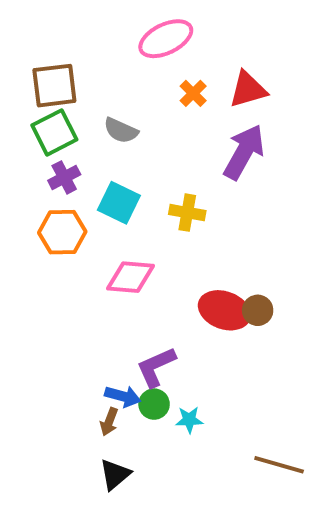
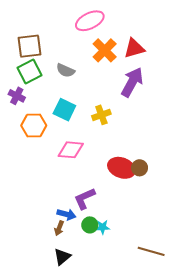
orange cross: (193, 93) -> (105, 50), size x1.6
purple cross: (64, 177) -> (17, 96), moved, turned -35
yellow cross: (187, 213) -> (101, 115), turned -30
green circle: (154, 404) -> (90, 225), moved

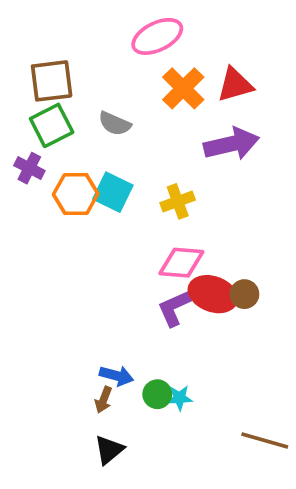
purple arrow: (132, 82) -> (231, 144), turned 48
orange hexagon: (34, 125) -> (76, 194), moved
pink diamond: (71, 150) -> (181, 263), moved
purple L-shape: (84, 198) -> (176, 307), moved

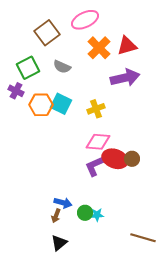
brown square: (52, 81) -> (47, 33), moved, turned -30

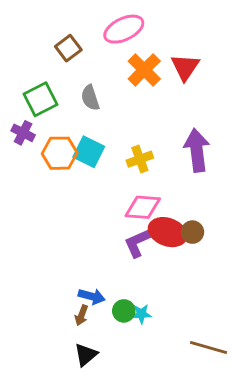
brown square: (47, 33) -> (68, 48), size x0.7
red triangle: (127, 46) -> (185, 67), turned -40
gray semicircle: (62, 67) -> (90, 98), turned 48
purple arrow: (125, 78) -> (197, 150), moved, turned -84

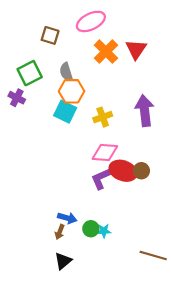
brown square: (68, 48) -> (50, 35), turned -36
orange hexagon: (60, 153) -> (72, 91), moved

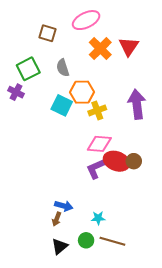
orange hexagon: (72, 91) -> (82, 92), moved
green circle: (91, 229) -> (86, 240), moved
brown line: (153, 256) -> (112, 241), moved

